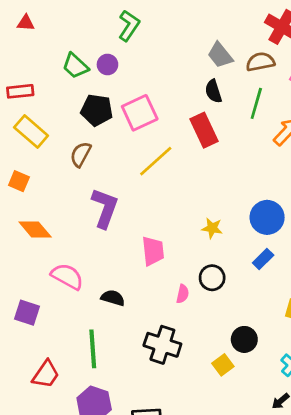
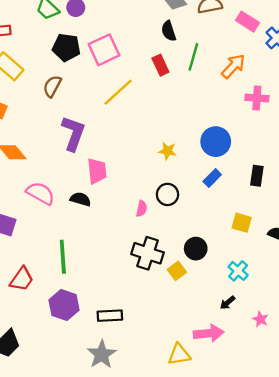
green line: (256, 103) -> (193, 57), moved
red rectangle: (204, 130) -> (160, 65), size x0.7
pink trapezoid: (153, 251) -> (97, 171), moved
black semicircle: (113, 298) -> (80, 199), moved
black cross: (162, 345) -> (147, 253), moved

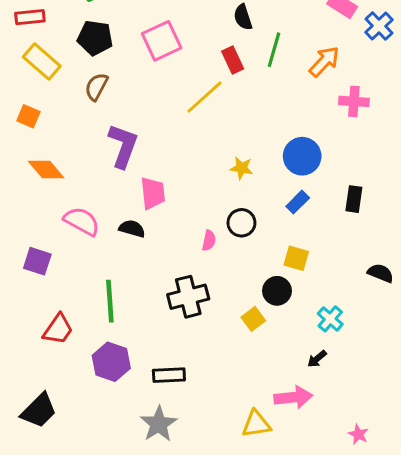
black pentagon: (66, 47) -> (95, 38), moved
yellow line: (118, 92) -> (204, 97), moved
yellow square: (242, 223) -> (296, 258), moved
black cross: (147, 253) -> (188, 297), moved, turned -32
pink star: (260, 319) -> (358, 434), moved

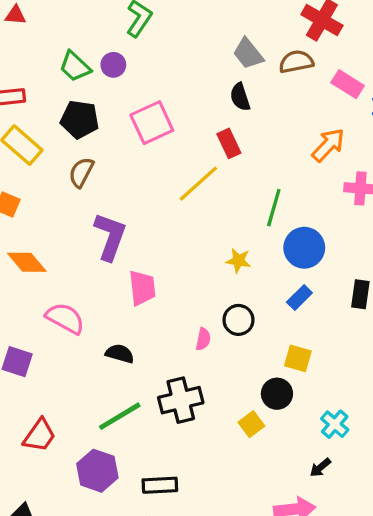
green line: (274, 50) -> (274, 208), moved
black semicircle: (132, 229) -> (120, 354), moved
green line: (110, 301) -> (120, 416), moved, turned 63

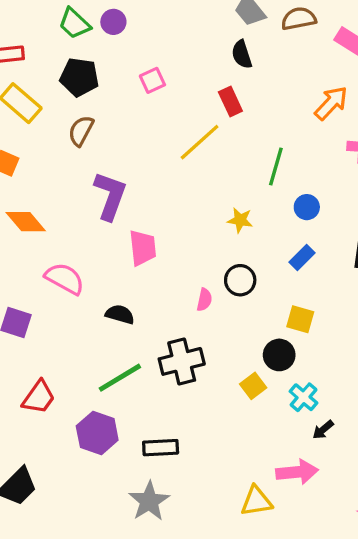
pink square: (152, 123) -> (152, 80), size x0.6
blue circle: (304, 248) -> (307, 207), size x0.6
cyan cross: (335, 424) -> (304, 397), moved

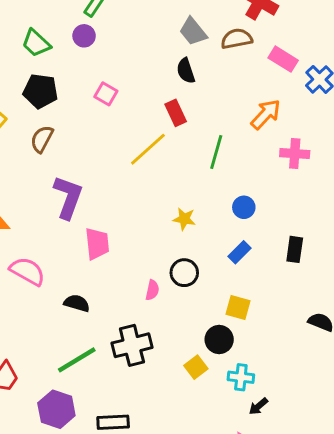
purple circle: (113, 22) -> (84, 36), moved
pink square: (152, 80) -> (106, 94), turned -35
green line: (276, 166) -> (216, 152), moved
cyan cross: (304, 397) -> (241, 377), turned -35

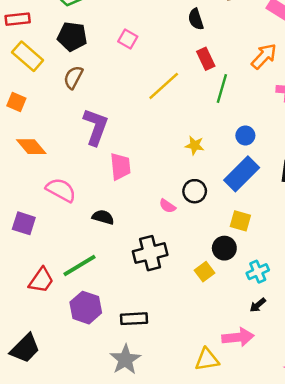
red rectangle: (176, 113) -> (206, 59), moved
blue rectangle: (239, 252) -> (242, 174), size x1.8
pink semicircle: (152, 290) -> (167, 206), turned 112
green line: (77, 360) -> (80, 265), moved
cyan cross: (241, 377) -> (258, 272), moved, turned -30

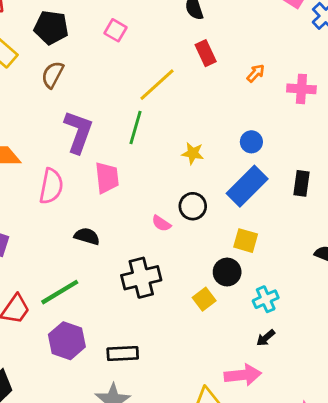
orange arrow: (264, 56) -> (256, 73), moved, size x0.6
green line: (222, 88) -> (136, 128), moved
pink semicircle: (61, 190) -> (51, 186), moved, turned 72

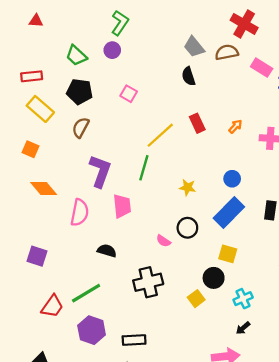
red rectangle: (206, 53) -> (197, 123), moved

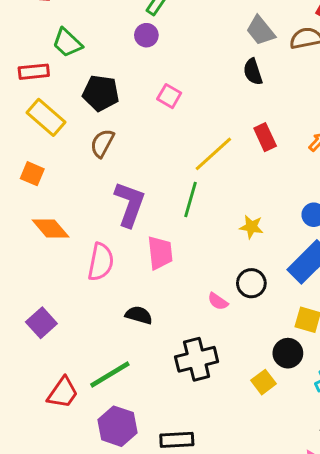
green trapezoid: (76, 56) -> (67, 43), moved
purple square: (37, 256) -> (41, 323), turned 30

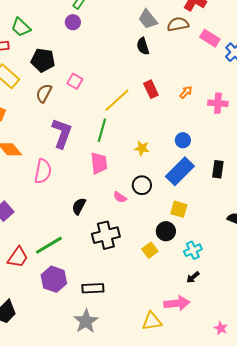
pink square: (169, 96) -> (75, 81), moved
pink trapezoid: (160, 253) -> (99, 163), moved
black semicircle: (139, 315) -> (79, 206), moved, turned -78

